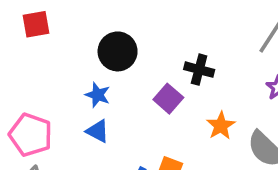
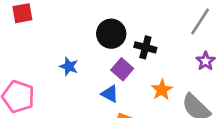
black circle: (118, 51) -> (111, 34), moved
blue triangle: (98, 131) -> (110, 94), moved

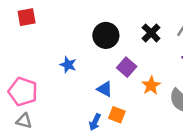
black cross: (145, 47) -> (151, 33), moved, turned 30
purple square: (122, 69) -> (127, 67), moved

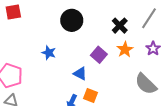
black circle: (106, 35) -> (72, 20), moved
orange star: (151, 85) -> (125, 50), moved

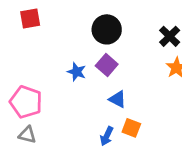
purple square: (99, 55) -> (107, 65), moved

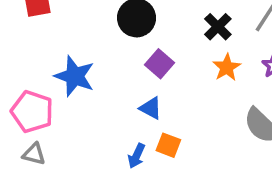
purple square: (107, 65) -> (160, 64), moved
blue star: (77, 72) -> (75, 76), moved, size x1.6

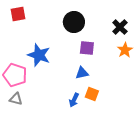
purple square: (160, 64) -> (87, 48), turned -35
blue triangle: (151, 108) -> (82, 73), turned -40

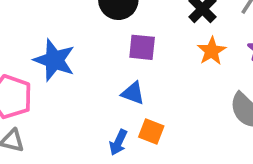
blue triangle: (82, 73) -> (133, 93), turned 32

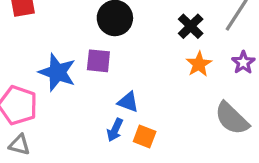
purple square: (142, 47) -> (98, 61), moved
blue arrow: (118, 142) -> (115, 130), moved

